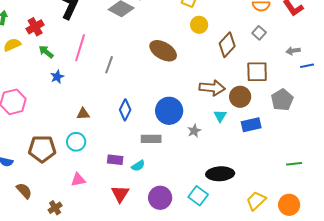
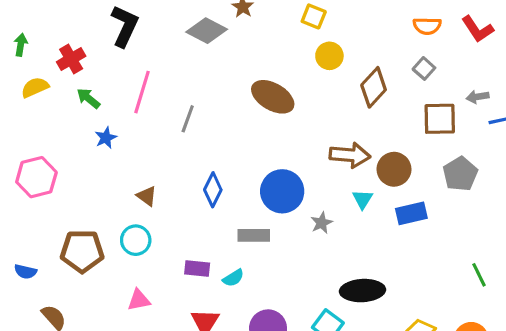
brown square: (257, 72) -> (440, 119), moved
brown triangle: (83, 114) -> (147, 196), turned 40
green line: (294, 164) -> (479, 275), turned 70

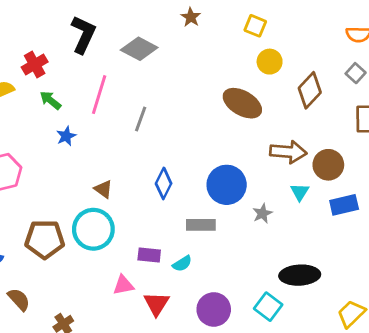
gray diamond: (207, 31) -> (139, 49), moved
brown ellipse: (273, 97) -> (242, 103), moved
cyan circle: (136, 240) -> (93, 229), size x1.5
pink triangle: (139, 300) -> (123, 285), moved

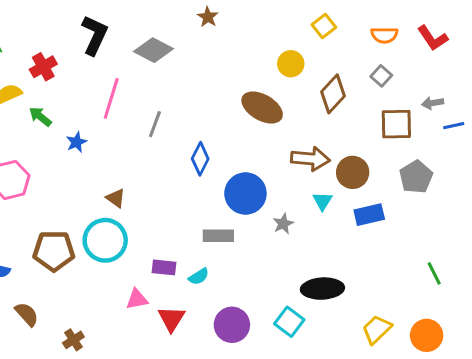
yellow square: (255, 26) -> (324, 26), moved, turned 30
green arrow: (50, 100) -> (40, 117), moved
blue diamond: (164, 183) -> (200, 159), moved

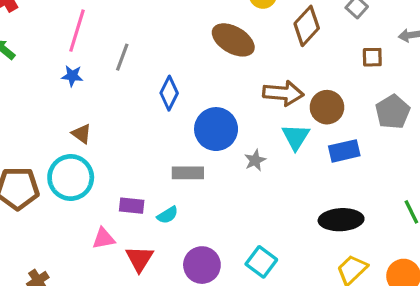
brown square: (396, 124) -> (372, 57), size x0.6
blue star: (76, 142) -> (72, 76), moved, turned 30
cyan triangle: (322, 201) -> (296, 137), size x1.4
black ellipse: (322, 289) -> (341, 220), moved

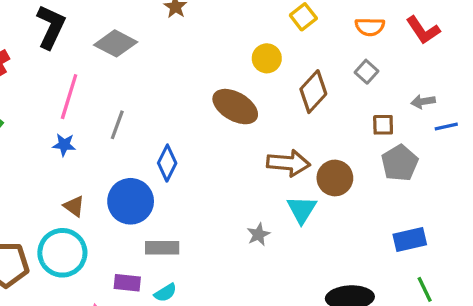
gray pentagon: (393, 112) -> (400, 163), moved
blue circle: (216, 129) -> (131, 201), moved
blue rectangle: (344, 151) -> (410, 239), moved
gray rectangle: (188, 173) -> (162, 248), moved

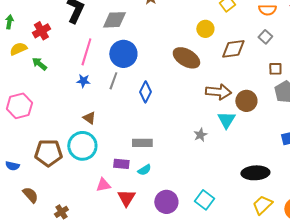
gray diamond: (116, 43) -> (114, 20), turned -30
brown diamond: (313, 92) -> (233, 49), turned 40
gray line: (117, 125) -> (113, 81), moved
blue circle: (131, 201) -> (123, 54), moved

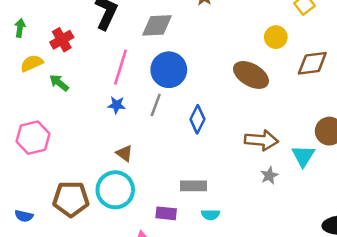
brown arrow: (218, 92) -> (261, 140), moved
cyan semicircle: (144, 170) -> (211, 215), moved, turned 32

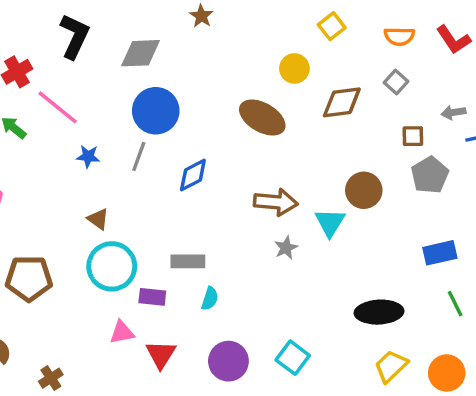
pink line: (120, 67) -> (58, 107), moved, turned -68
blue diamond: (197, 119) -> (193, 175), turned 36
cyan circle: (115, 190) -> (112, 266), moved
cyan semicircle: (211, 215) -> (210, 299), turned -72

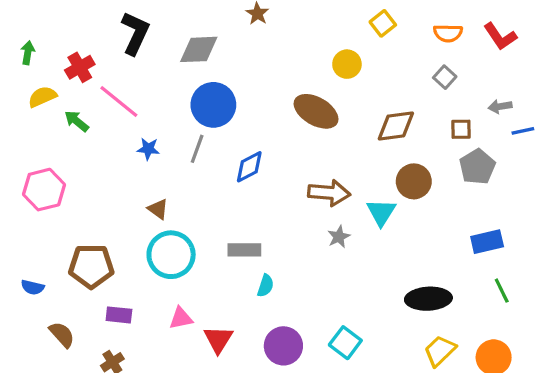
brown diamond: (342, 102) -> (396, 126), moved
purple rectangle: (152, 297) -> (119, 315), moved

